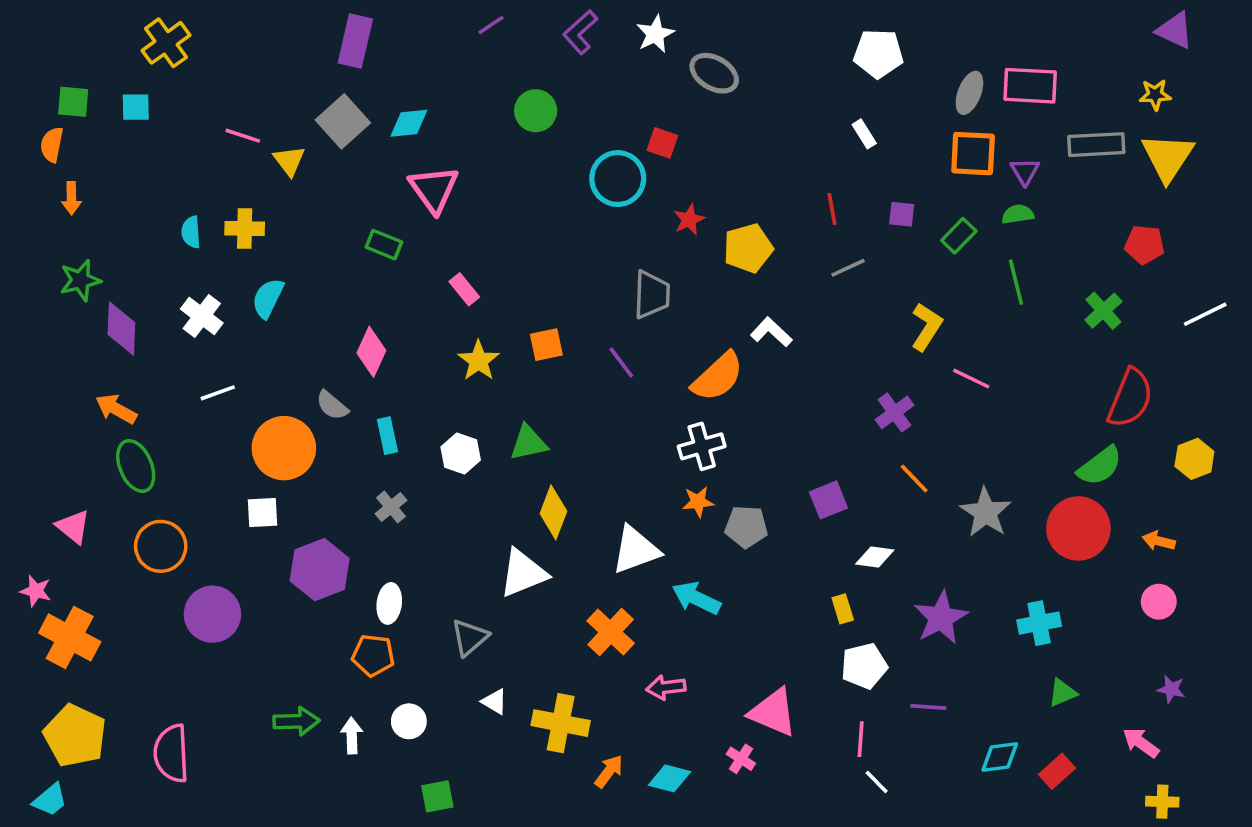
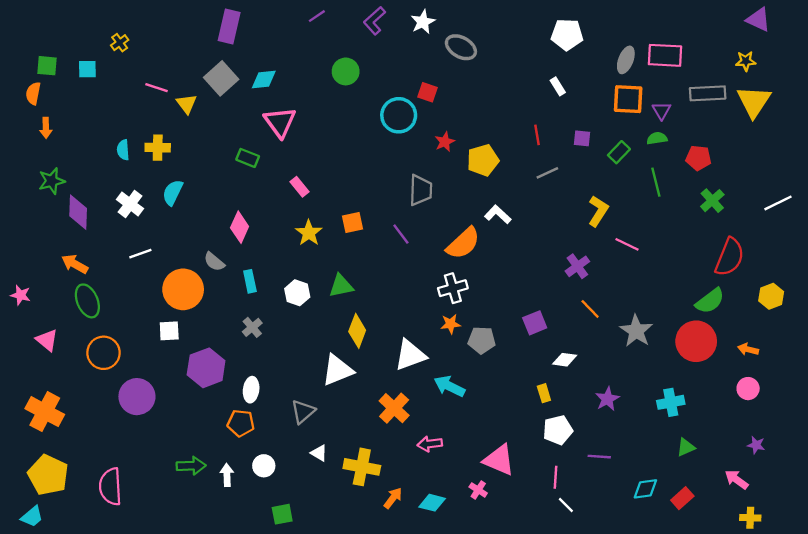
yellow cross: (166, 43) -> (120, 43), moved, size x0.6
red pentagon: (1144, 245) -> (698, 158), moved
pink star: (36, 591) -> (20, 295), moved
purple star: (941, 618) -> (607, 399), size x0.7

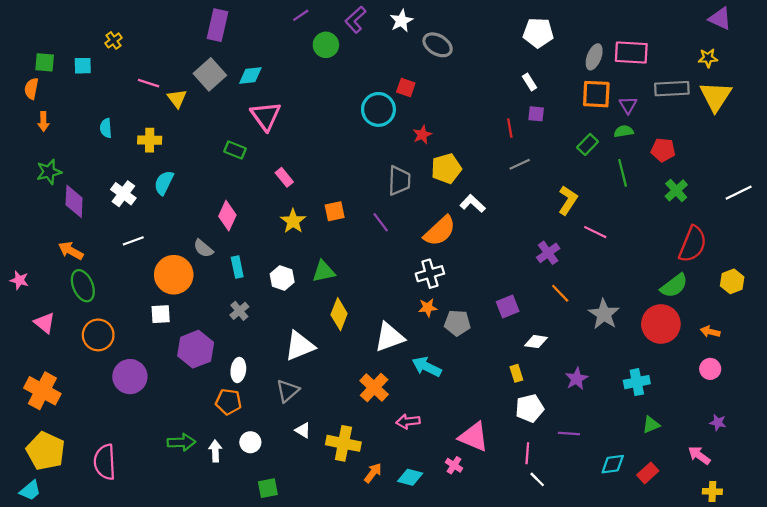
green circle: (346, 71) -> (326, 45), moved
purple square: (582, 138) -> (536, 114), moved
cyan semicircle: (123, 150) -> (106, 128), moved
yellow pentagon: (483, 160) -> (446, 169), moved
white triangle: (338, 370) -> (300, 346), moved

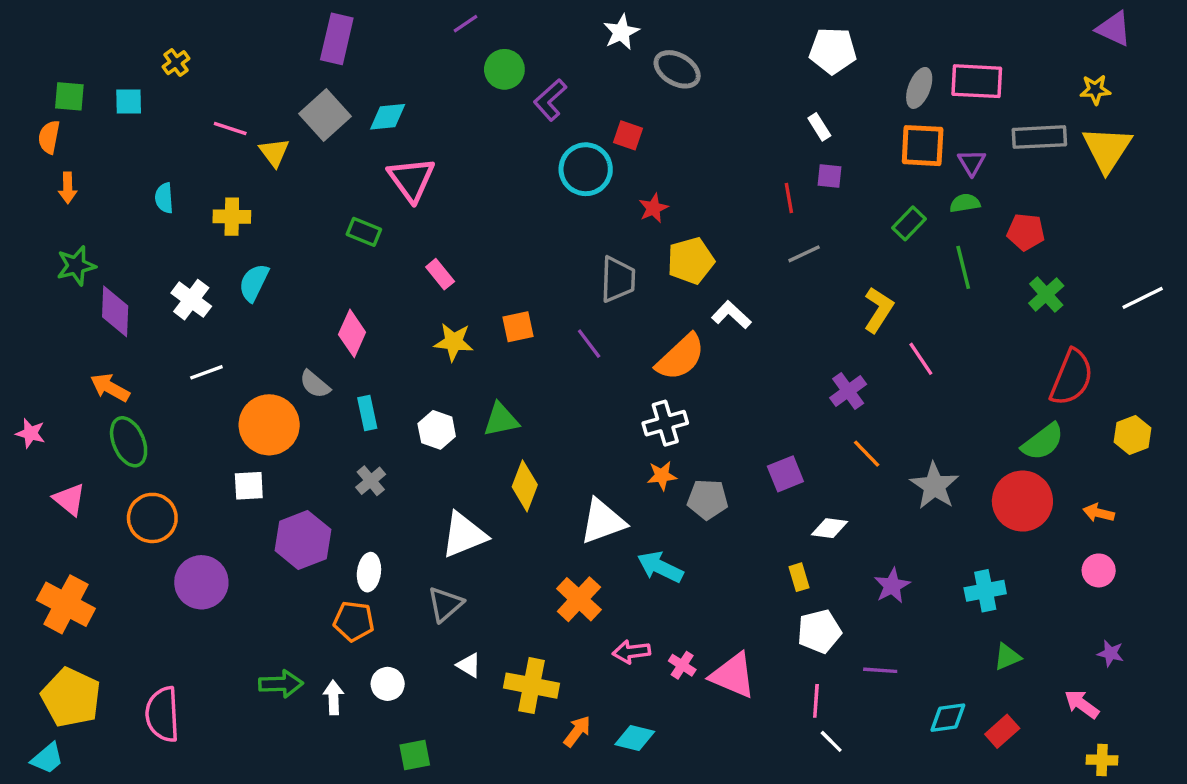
purple L-shape: (355, 20) -> (550, 100), moved
yellow star: (293, 221) -> (454, 342), turned -30
pink line: (595, 232) -> (921, 359), turned 30
pink cross: (454, 465) -> (682, 665), moved

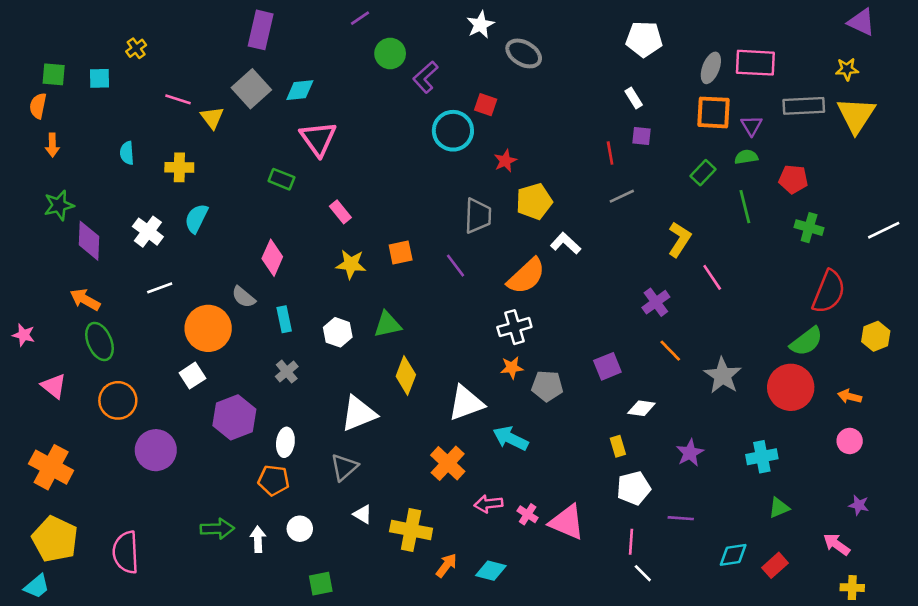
green cross: (1046, 294) -> (809, 228), turned -32
white square: (249, 486) -> (192, 376), turned -30

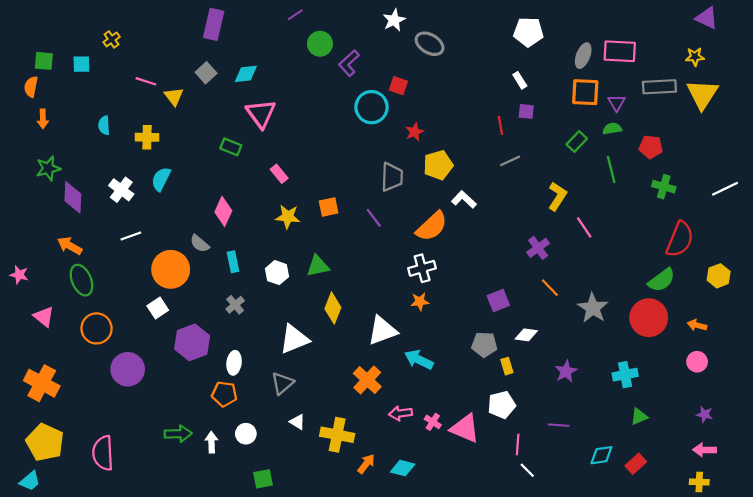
gray square: (251, 89) -> (206, 73), size x0.7
gray pentagon: (547, 386) -> (484, 345), moved
white pentagon: (634, 488) -> (502, 405), moved
pink arrow: (837, 544) -> (705, 450), moved, turned -35

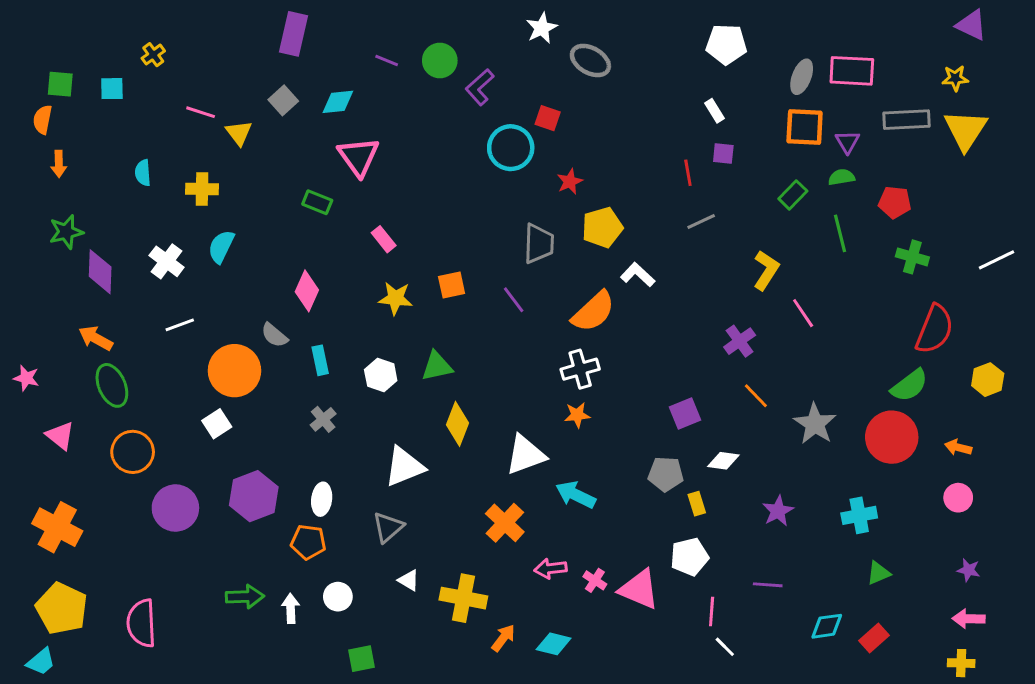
purple line: (295, 15) -> (387, 61), moved, turned 56
purple hexagon: (192, 342) -> (254, 496), moved

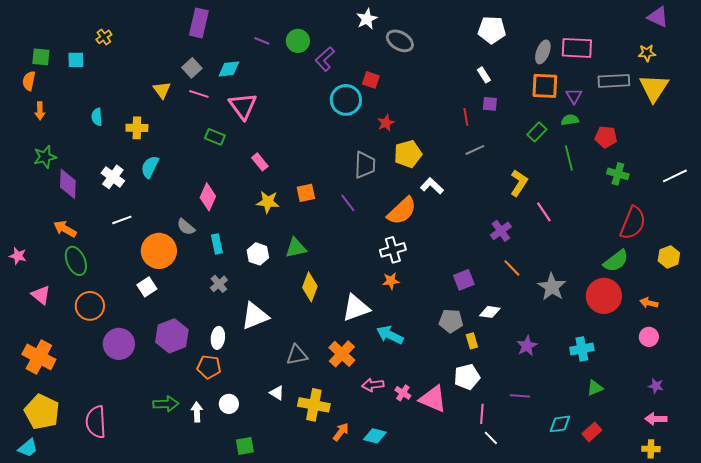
pink line: (201, 112) -> (199, 94), moved
white triangle: (404, 467) -> (255, 316), moved
gray triangle: (388, 527) -> (297, 355), moved, turned 30

